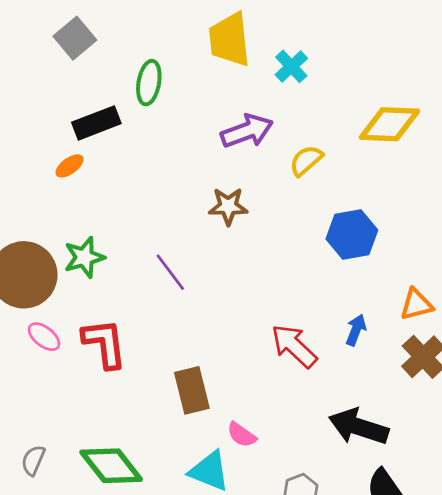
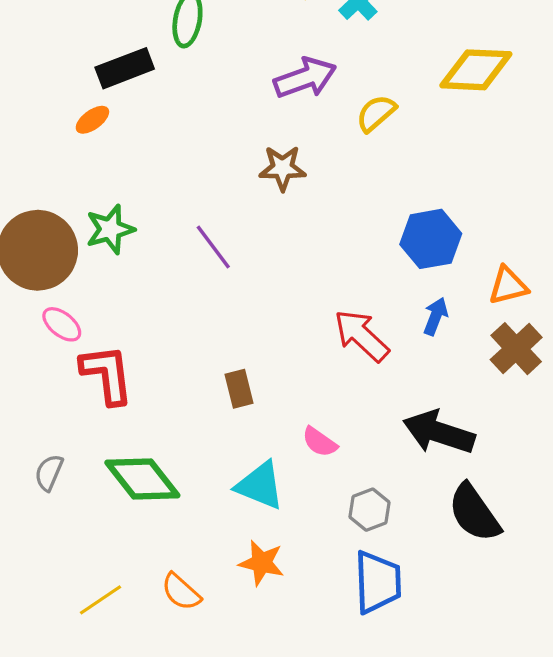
blue hexagon: (352, 234) -> (431, 239), moved
red L-shape: (104, 343) -> (107, 374), moved
brown rectangle: (192, 390) -> (239, 389), size x0.7
pink semicircle: (242, 435) -> (320, 442), moved

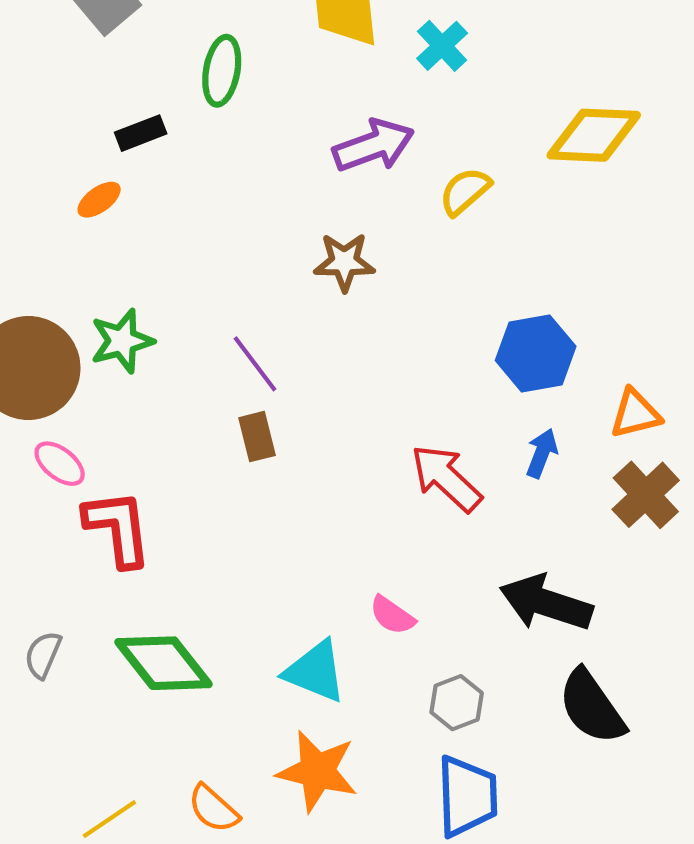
black rectangle: (125, 68) -> (141, 133), size x0.7
brown rectangle: (239, 389) -> (257, 437), moved
orange star: (262, 563) -> (317, 771), size x1.4

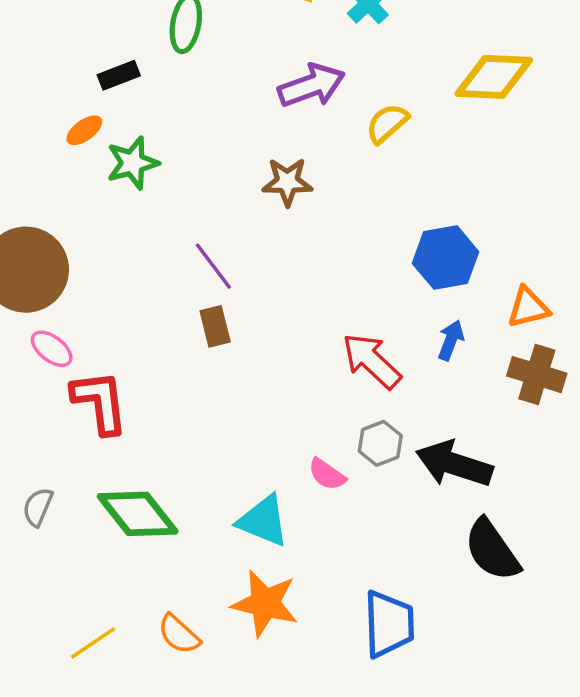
green star: (122, 341) -> (133, 163), moved
brown cross: (646, 495) -> (537, 375), turned -30
gray hexagon: (457, 703) -> (380, 443), moved

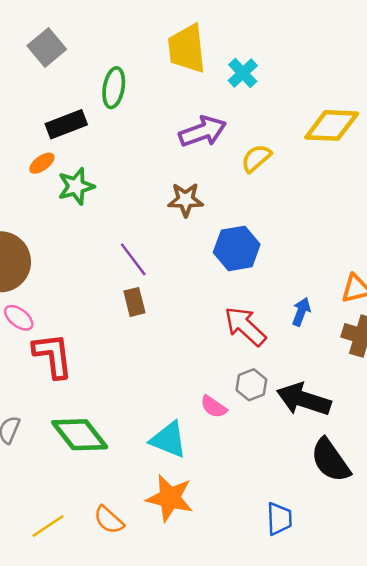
black rectangle: (119, 75) -> (66, 124), size x1.4
blue hexagon: (446, 258) -> (237, 248), moved
blue trapezoid: (389, 624) -> (279, 519), moved, size x0.7

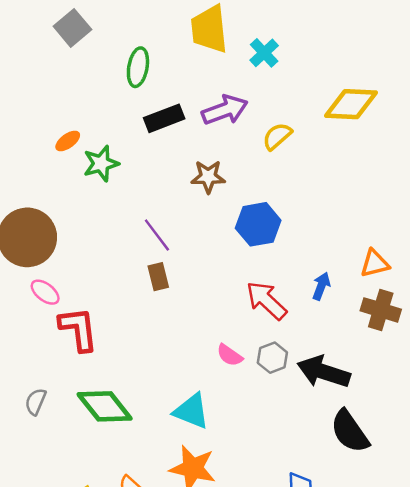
black rectangle: (66, 124) -> (164, 118), moved
pink semicircle: (214, 407) -> (230, 355), moved

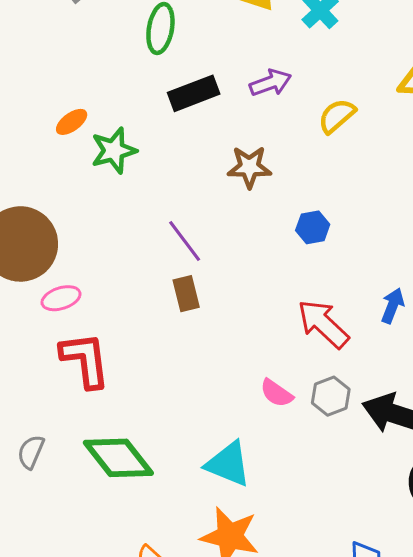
purple arrow: (225, 110) -> (270, 83), size x0.7
blue hexagon: (258, 224) -> (313, 227), size x0.6
pink ellipse: (45, 292) -> (61, 298), moved, turned -56

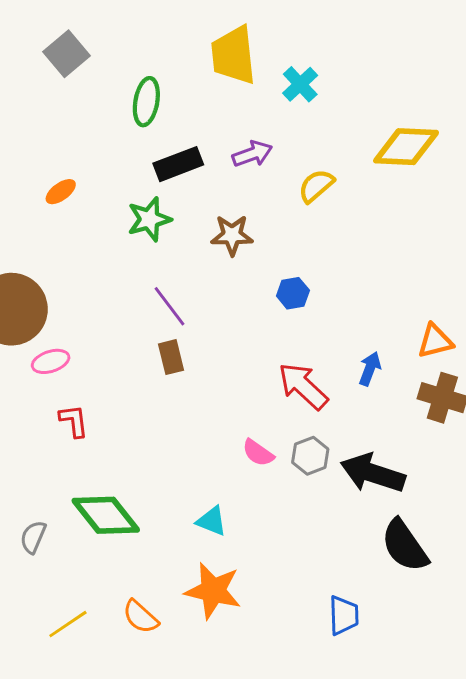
green star: (114, 151) -> (149, 219), moved
red L-shape: (85, 360) -> (74, 421), size x0.6
gray semicircle: (31, 452) -> (33, 537), moved
cyan triangle: (228, 464) -> (212, 521), size x0.7

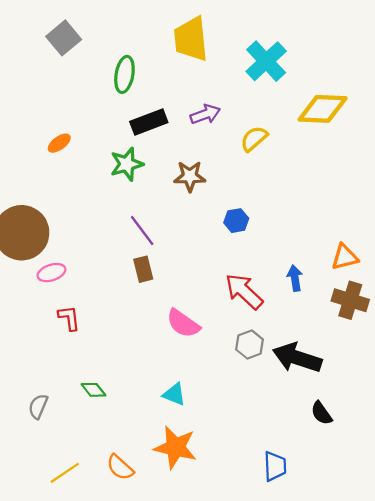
cyan cross: (300, 84) -> (266, 61), moved, size x1.5
blue arrow: (370, 369) -> (295, 278), turned -30
pink semicircle: (258, 453) -> (183, 323), moved, size x1.4
green diamond: (106, 515) -> (94, 390), size x0.5
black semicircle: (405, 546) -> (321, 413), size x0.6

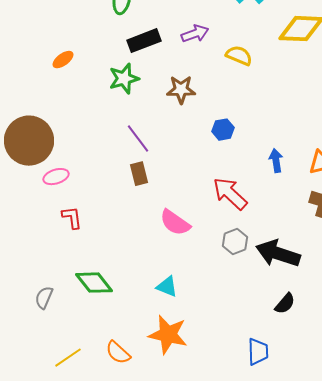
yellow semicircle: (254, 139) -> (239, 56), turned 64
blue arrow: (295, 278) -> (276, 161), moved
green diamond: (94, 390) -> (94, 283), size x1.6
black semicircle: (321, 413) -> (285, 304), moved, turned -105

